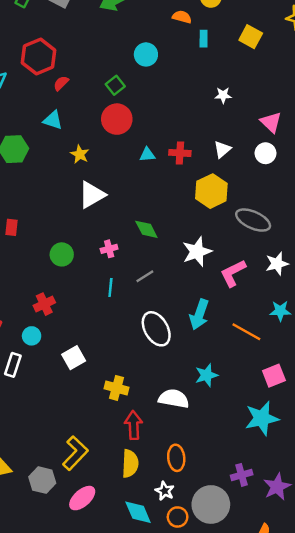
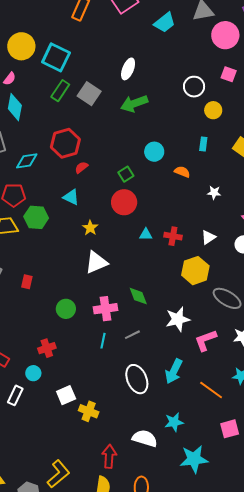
orange semicircle: (182, 17) -> (182, 172), moved
pink cross: (109, 249) -> (106, 309), size x1.6
yellow cross: (116, 388) -> (89, 411), moved
cyan star: (262, 418) -> (194, 459), moved

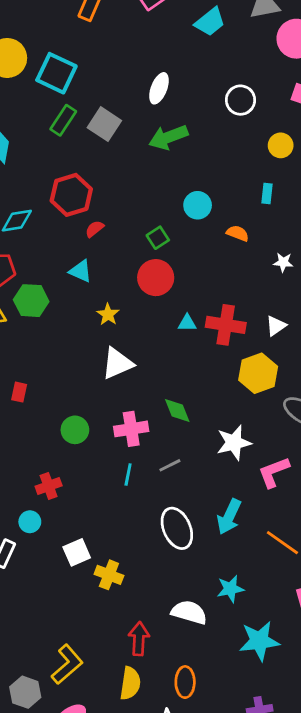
white circle: (194, 87) -> (240, 100), moved
red cross: (173, 236) -> (226, 325), size x1.5

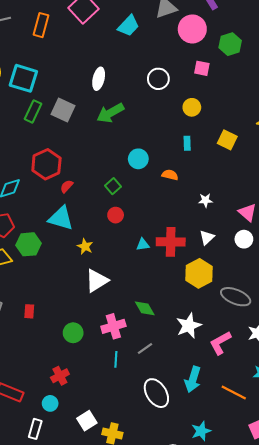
white star: (283, 262) -> (205, 200), moved
cyan triangle: (80, 271) -> (61, 218), size x1.5
red circle: (156, 278) -> (116, 215), size x0.6

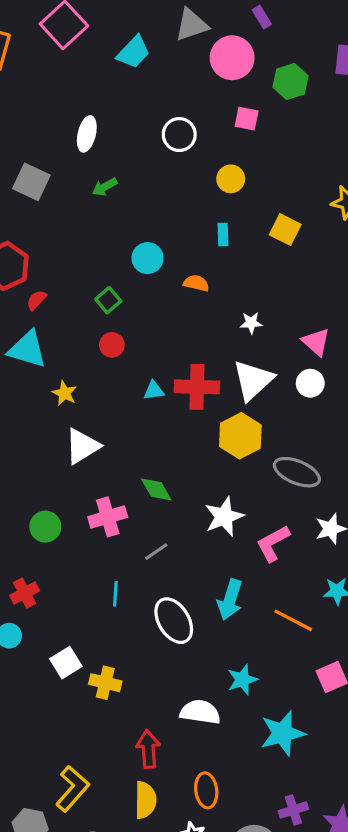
green arrow: (110, 113) -> (105, 187), size x0.6
white triangle: (207, 237) -> (253, 380), size x1.8
cyan line: (116, 359) -> (115, 594), moved

